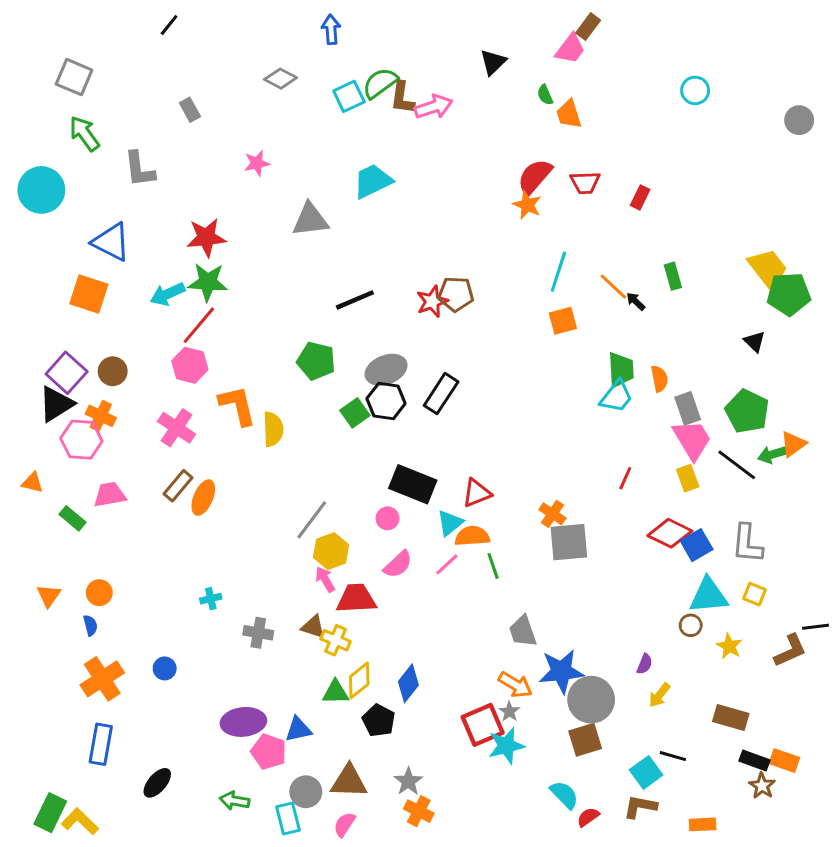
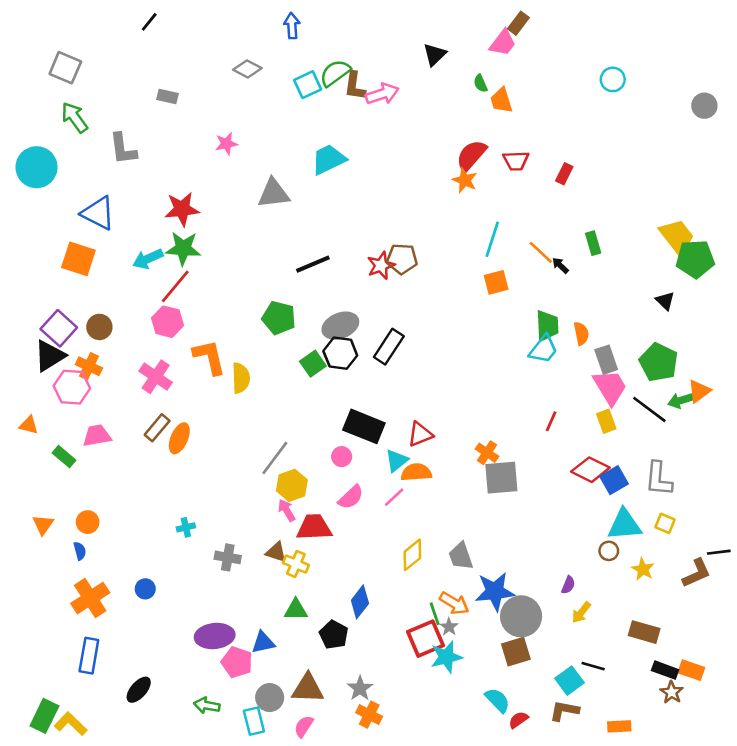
gray rectangle: (190, 110) -> (167, 96), turned -48
green line: (493, 566) -> (435, 614), moved
yellow diamond: (359, 680) -> (412, 555), moved

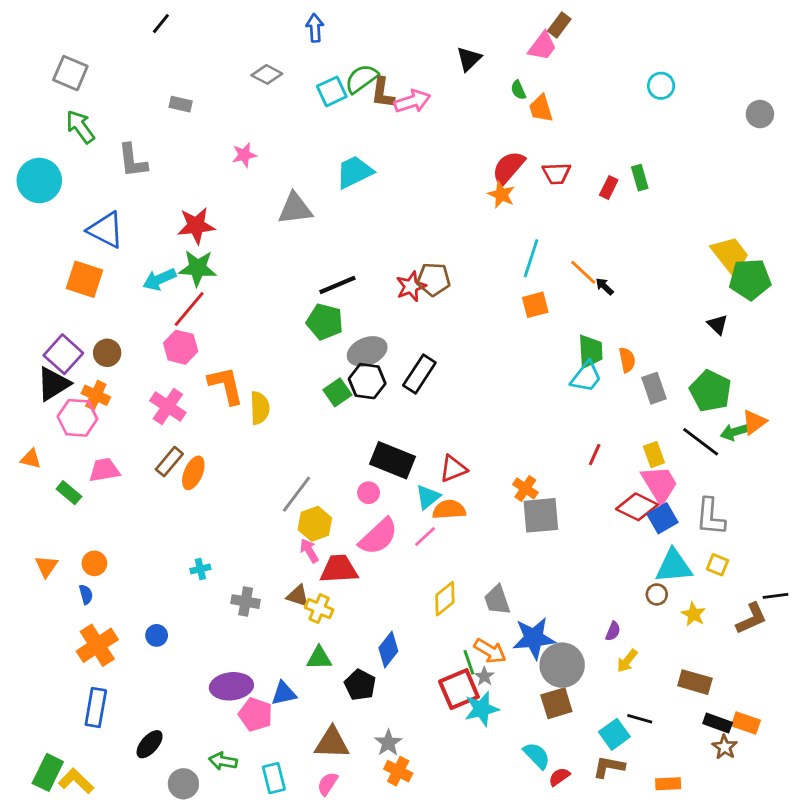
green rectangle: (593, 243) -> (640, 178), moved
green pentagon: (279, 318) -> (325, 322), moved
pink trapezoid: (610, 387) -> (660, 484), moved
pink semicircle: (351, 497) -> (378, 537), size x1.4
gray circle: (270, 698) -> (183, 784), moved

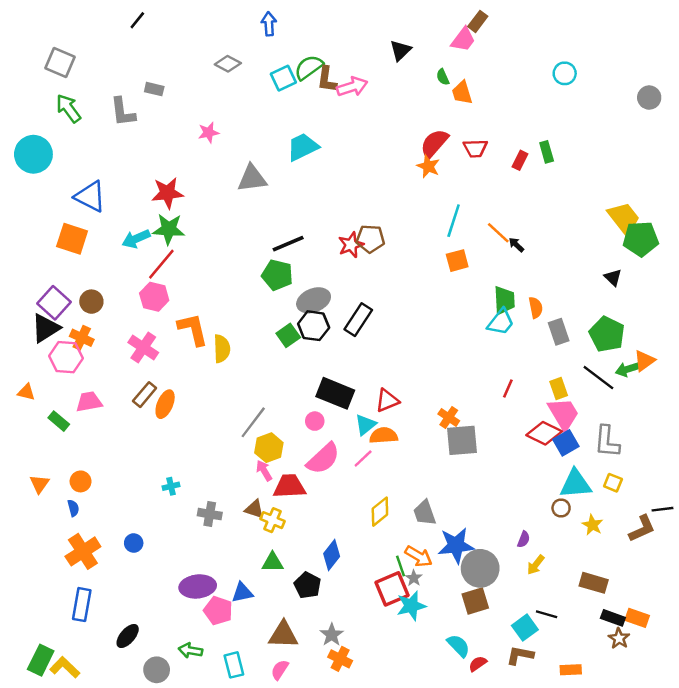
gray L-shape: (133, 161) -> (123, 112), moved

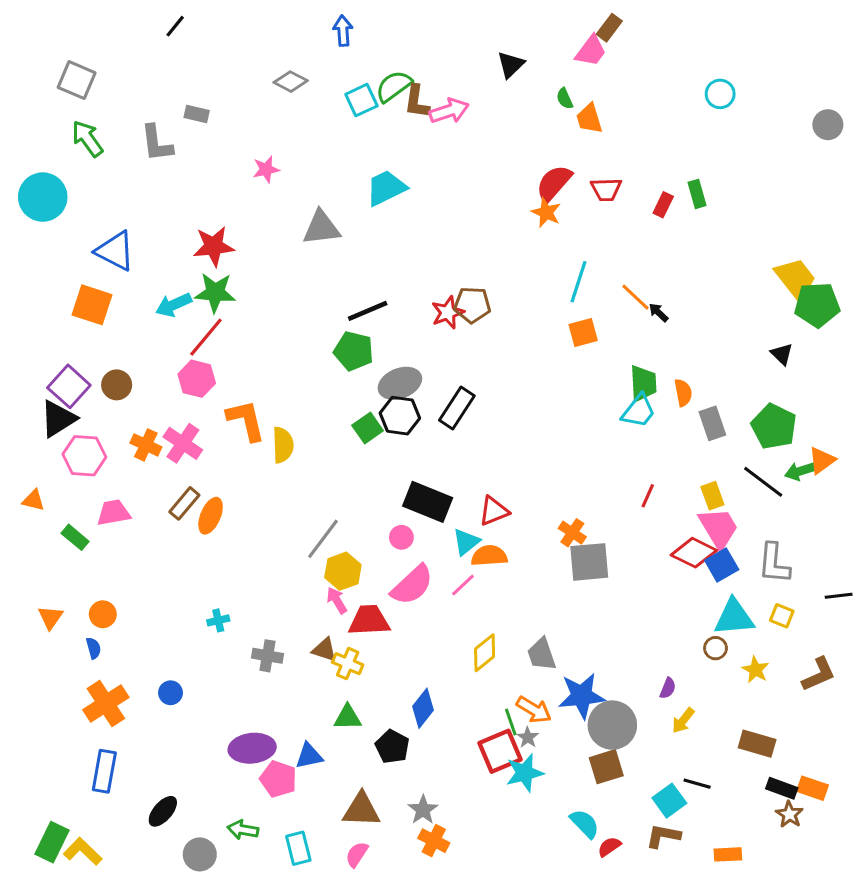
orange cross: (82, 338) -> (146, 445), moved
black line: (662, 509) -> (839, 596), moved

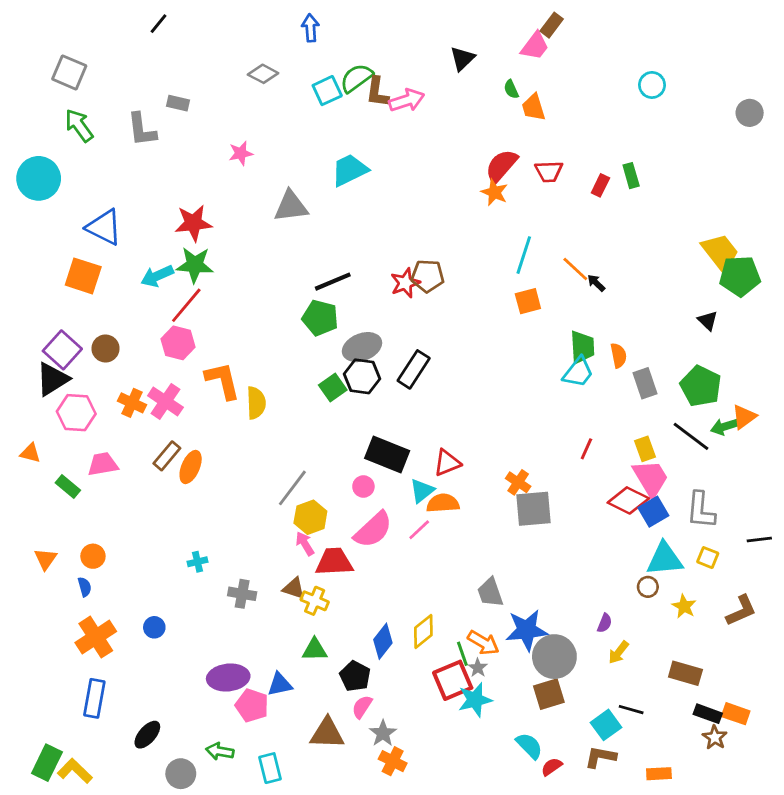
yellow diamond: (485, 653) -> (423, 631), moved
pink semicircle: (357, 854) -> (362, 707), moved

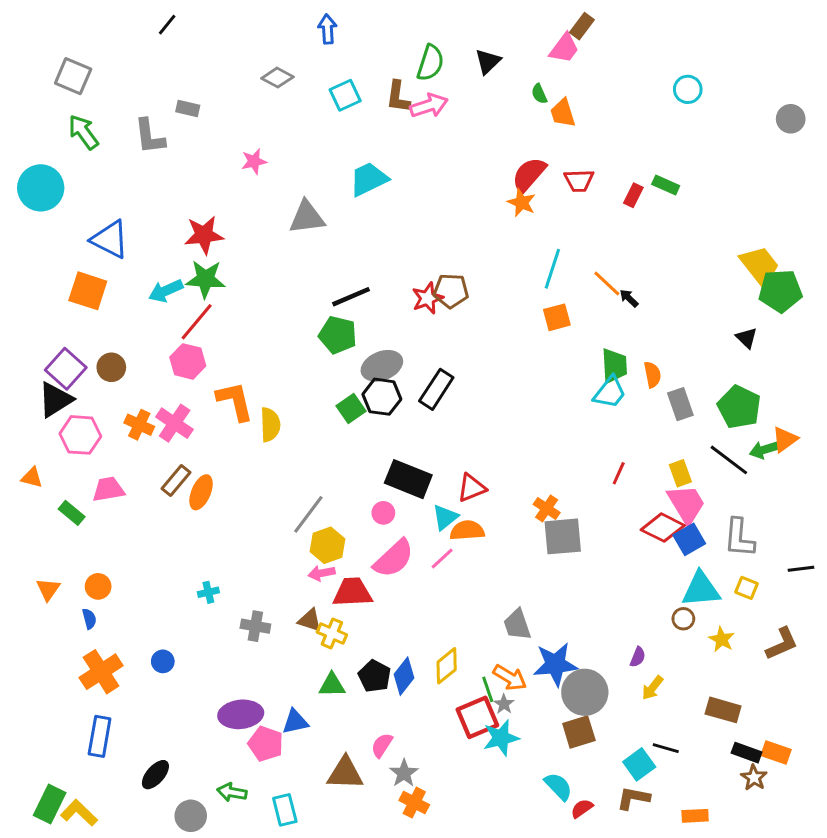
green semicircle: (356, 78) -> (430, 63), moved, turned 144
green rectangle: (631, 176) -> (666, 185), turned -50
pink arrow: (305, 544) -> (322, 573), turned -70
black pentagon: (355, 676) -> (375, 676), moved

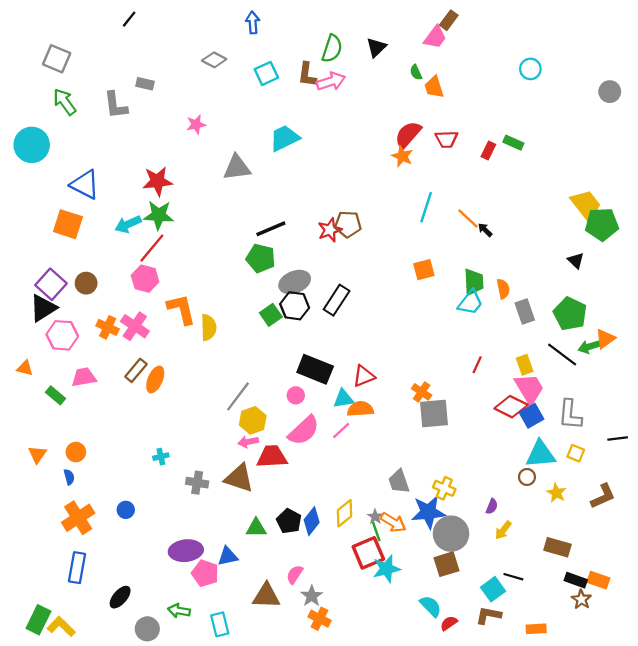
orange square: (557, 317) -> (424, 270), moved
cyan triangle: (445, 517) -> (343, 399), turned 30
brown triangle: (310, 620) -> (239, 478), size x1.6
yellow cross: (332, 633) -> (444, 488), moved
gray star: (504, 704) -> (375, 517), moved

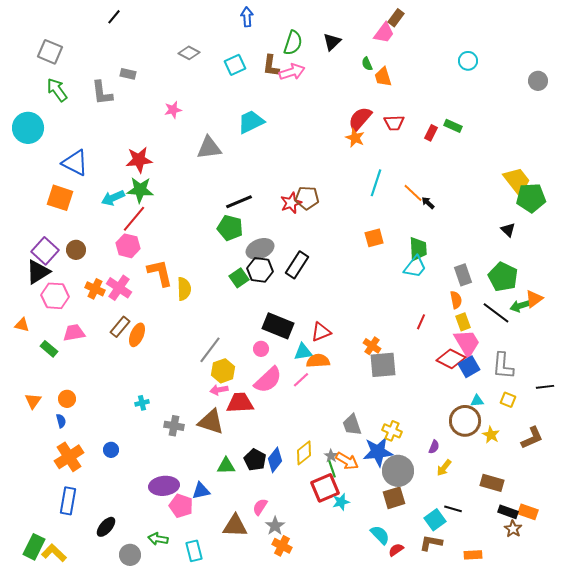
blue arrow: (253, 22) -> (247, 17), moved
orange semicircle: (503, 289) -> (456, 300), moved
cyan triangle: (541, 454) -> (477, 401), size x0.5
brown circle: (527, 477) -> (465, 421), size x2.0
cyan star: (386, 569) -> (341, 502), size x0.7

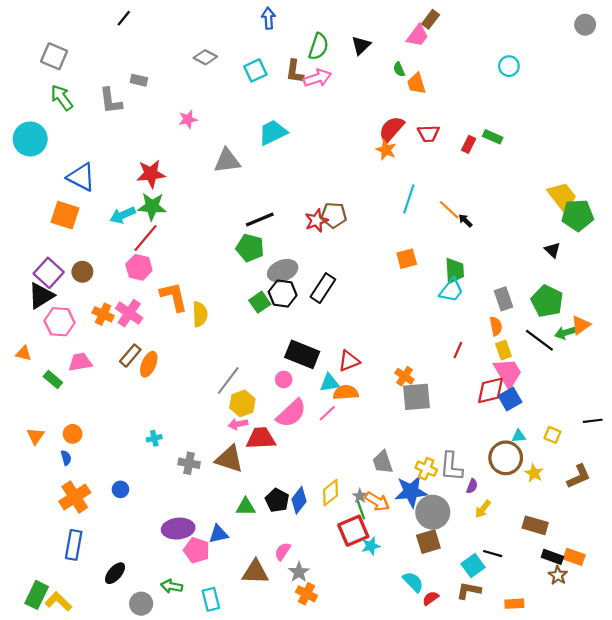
gray circle: (538, 81) -> (585, 25), moved
red diamond: (451, 359) -> (490, 390), turned -40
gray L-shape: (503, 366) -> (451, 467), moved

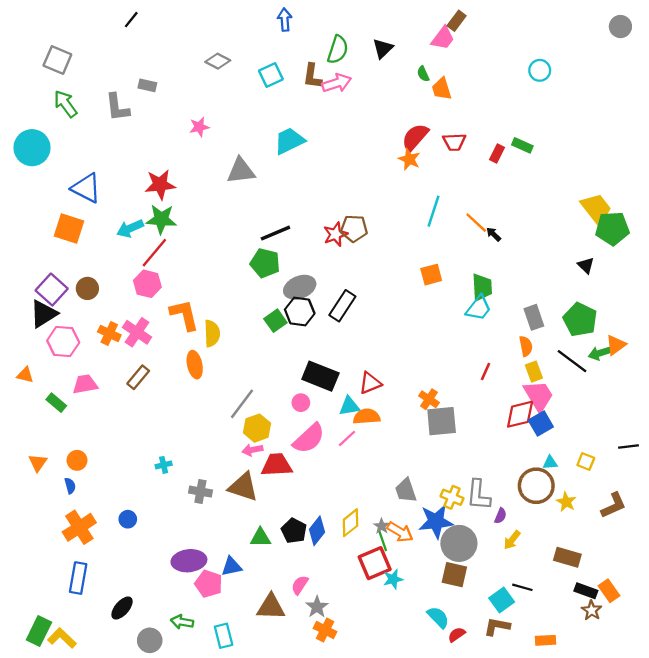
orange ellipse: (149, 364) -> (195, 365), moved, turned -35
brown square: (428, 542) -> (454, 575), turned 30
orange rectangle: (574, 557) -> (609, 591), turned 36

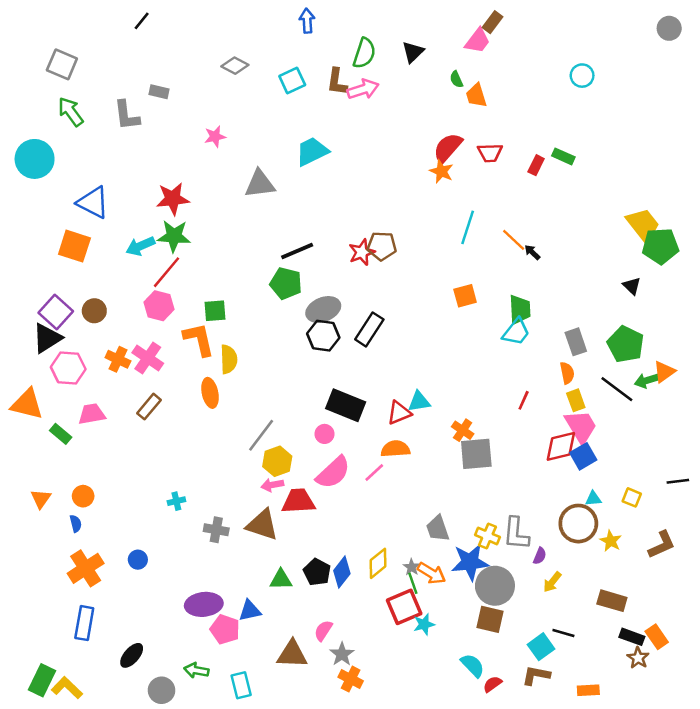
green square: (275, 321) -> (215, 311), moved, turned 30
orange triangle: (25, 375) -> (27, 404), size x1.8
cyan triangle: (349, 406) -> (419, 402), moved

